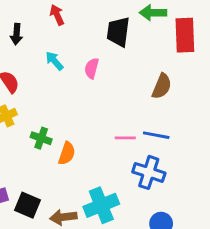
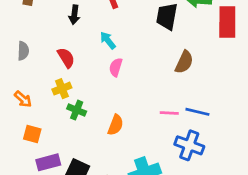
pink semicircle: (92, 68) -> (116, 67), moved
brown semicircle: (162, 86) -> (184, 62), moved
green cross: (41, 138) -> (77, 110), moved

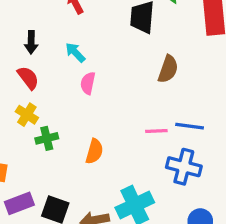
black arrow: (74, 15) -> (31, 42), moved
yellow cross: (62, 89) -> (27, 115), turned -30
green cross: (77, 110) -> (47, 138), turned -30

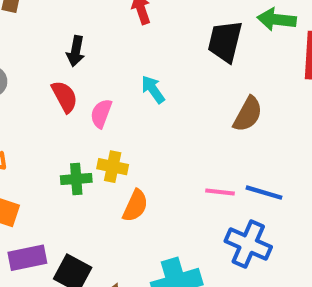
cyan arrow: (75, 52) -> (153, 89), moved
pink semicircle: (88, 83) -> (101, 113), moved
yellow cross: (27, 115) -> (113, 167), moved, turned -30

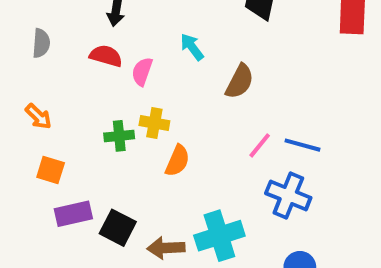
red semicircle: (65, 97) -> (106, 56), turned -44
brown semicircle: (248, 114) -> (240, 81), moved
pink line: (220, 192) -> (260, 145), turned -56

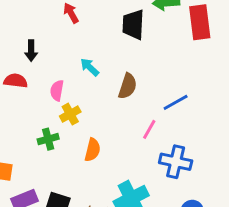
red semicircle: (106, 56) -> (16, 81), moved
yellow cross: (154, 123) -> (70, 114), moved, turned -30
blue line: (302, 145) -> (176, 102), moved, turned -35

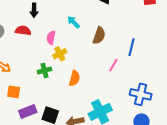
blue line: (176, 102) -> (131, 47), turned -48
blue cross: (176, 162) -> (141, 94), moved

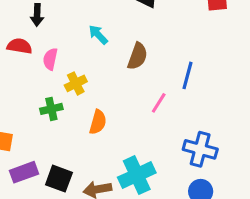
pink semicircle: (51, 38) -> (50, 59), moved

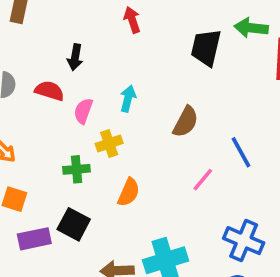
cyan arrow: (98, 35) -> (128, 99), moved, turned 50
blue line: (188, 75) -> (241, 152), turned -52
black square: (59, 179) -> (74, 224), moved

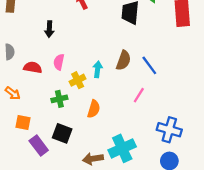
red semicircle: (49, 91) -> (33, 67), moved
cyan arrow: (128, 99) -> (98, 69), moved
blue line: (241, 152) -> (149, 65), moved
purple rectangle: (34, 239) -> (39, 146), turned 72

